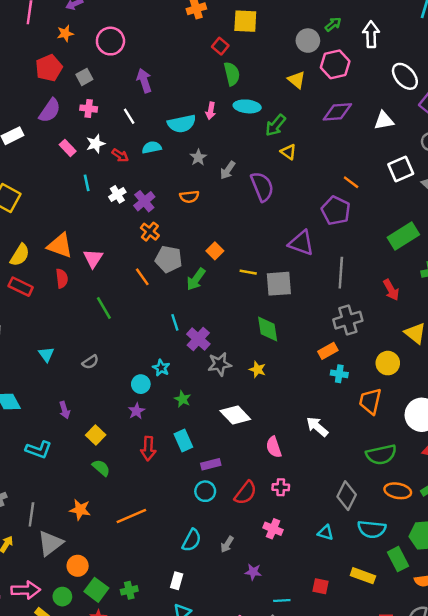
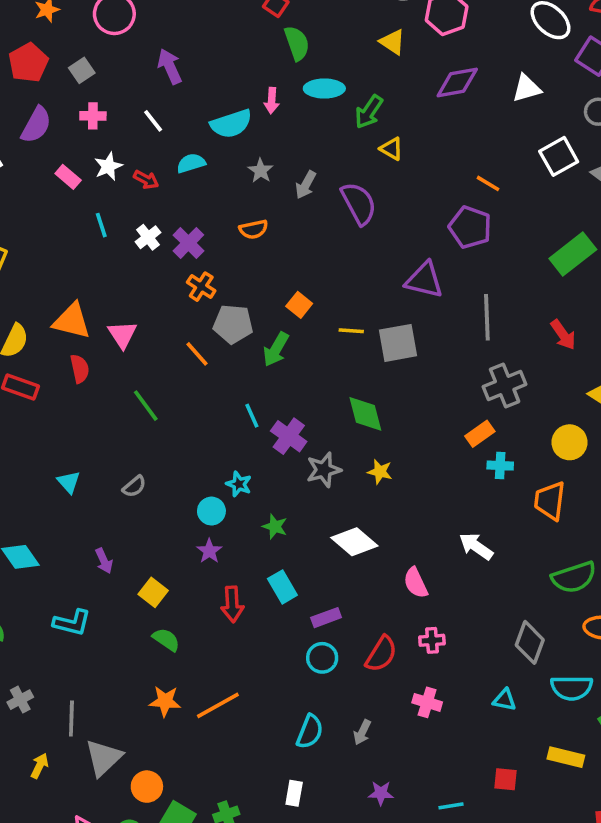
green diamond: (268, 329) -> (365, 414), moved
orange star: (80, 510) -> (165, 701), moved
purple star: (253, 572) -> (381, 793), moved

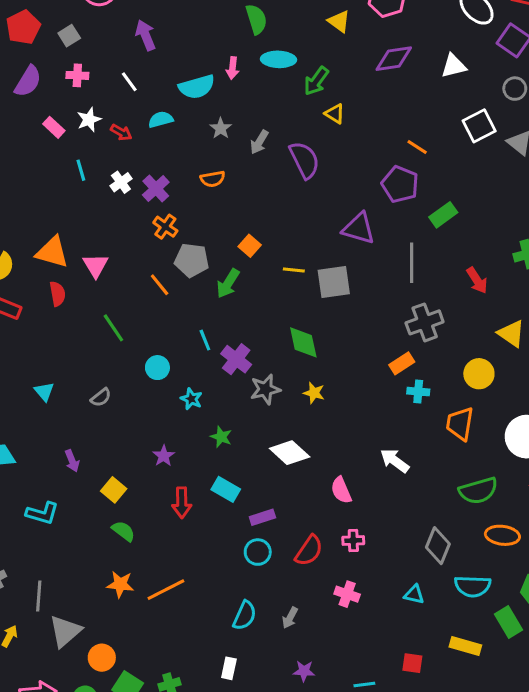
green rectangle: (573, 254) -> (443, 215), moved, size x0.7
cyan circle: (211, 511) -> (157, 368), moved
cyan rectangle: (282, 587) -> (226, 489), turned -32

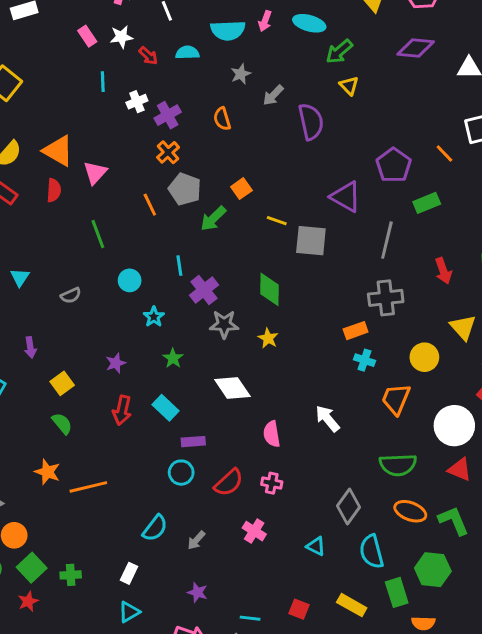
orange line: (417, 147) -> (444, 153), moved
orange semicircle: (213, 179) -> (222, 119), turned 70
cyan semicircle: (473, 586) -> (372, 552), turned 60

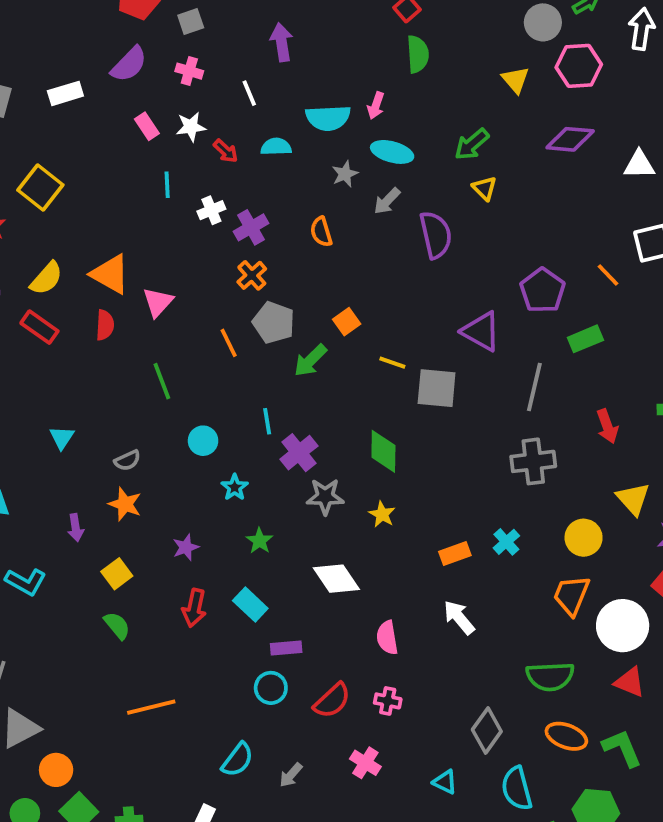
cyan ellipse: (309, 23) -> (392, 152), moved
orange rectangle: (356, 331) -> (455, 554), moved
cyan cross: (364, 360) -> (506, 542), turned 30
orange trapezoid: (396, 399) -> (571, 595), moved
orange star: (47, 472) -> (125, 504), moved

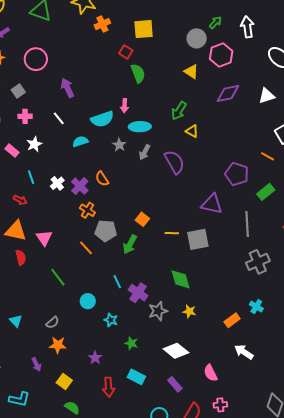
red arrow: (226, 151) -> (20, 200), moved
orange semicircle: (321, 232) -> (102, 179), moved
purple rectangle: (286, 648) -> (175, 384), moved, turned 70

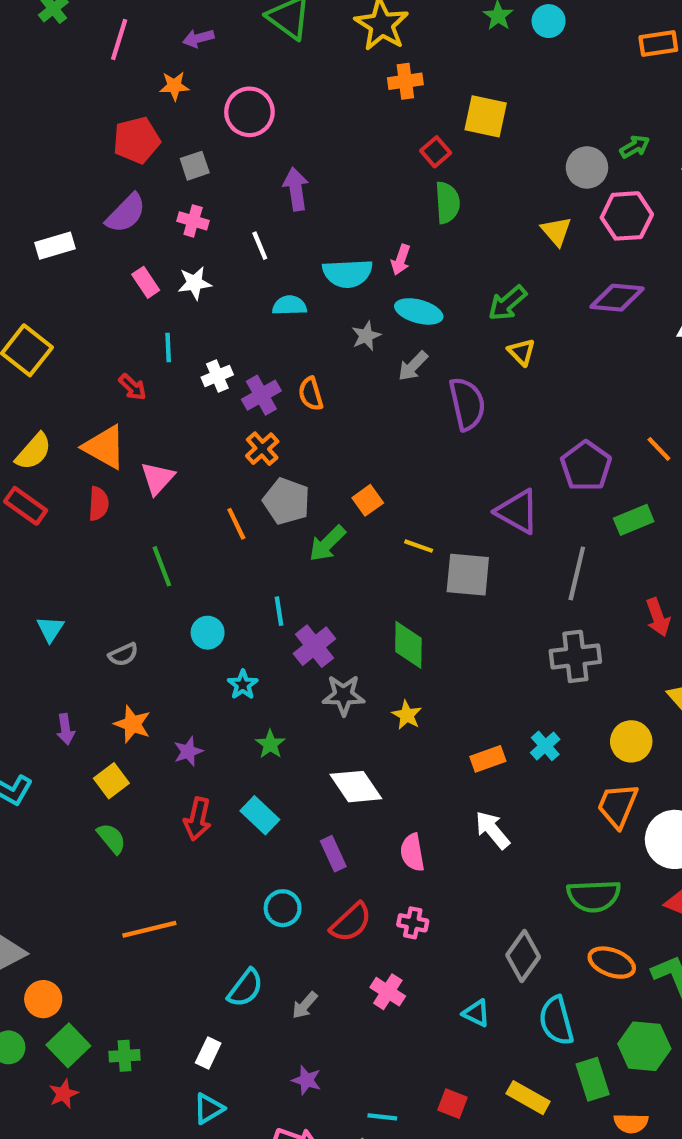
orange star: (58, 345) -> (132, 724), moved

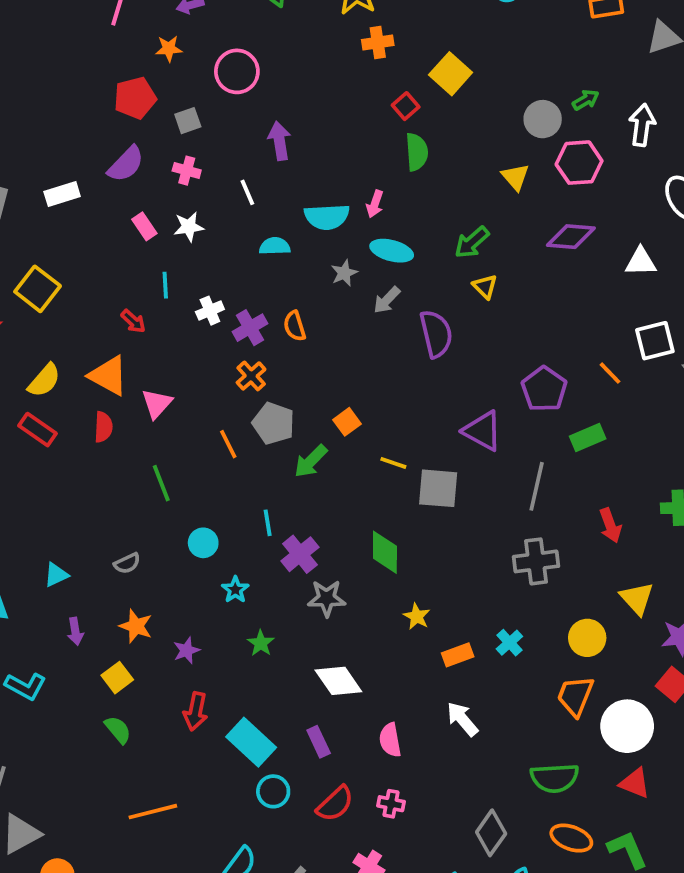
yellow square: (486, 116) -> (451, 74), turned 30
cyan triangle: (50, 629) -> (56, 575), moved, turned 32
yellow star: (407, 715) -> (417, 616), moved
cyan rectangle: (260, 815) -> (251, 742), moved, size x1.4

